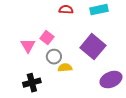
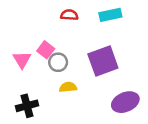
purple square: (93, 47) -> (103, 61), turned 30
gray circle: (54, 57) -> (58, 62), moved

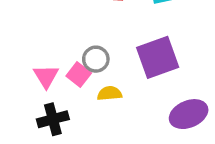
pink square: (46, 50) -> (79, 75), moved
pink triangle: (22, 60) -> (46, 76), moved

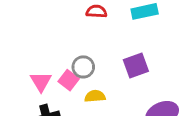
purple square: (158, 57) -> (136, 66), size x0.7

